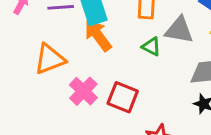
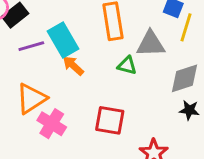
orange arrow: (98, 35) -> (73, 66), size x0.7
pink cross: (83, 91) -> (52, 124), moved

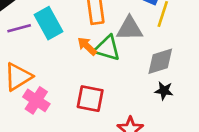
orange arrow: (73, 66) -> (87, 46), moved
green triangle: (127, 66) -> (107, 48), size x1.5

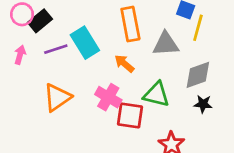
green triangle: (107, 48) -> (156, 94), moved
pink cross: (36, 100) -> (108, 97), moved

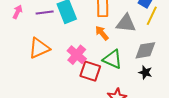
orange arrow: (124, 64) -> (102, 33), moved

